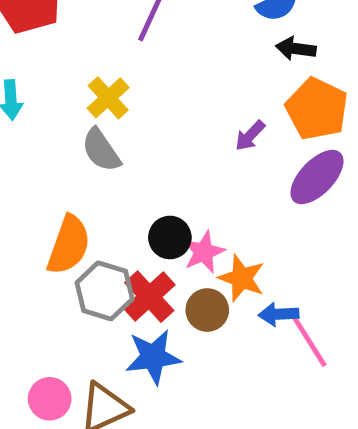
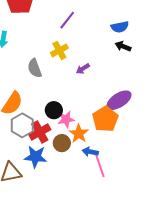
yellow cross: (108, 98) -> (59, 50), moved
orange pentagon: (317, 109) -> (105, 119), moved
purple arrow: (250, 136) -> (83, 69), moved

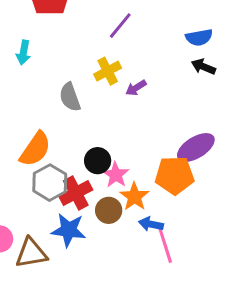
purple arrow: (83, 69) -> (136, 88), moved
pink star: (66, 119) -> (116, 175), turned -30
orange pentagon: (105, 119) -> (175, 175), turned 30

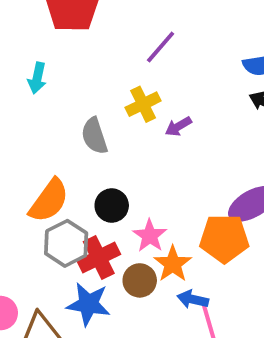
black circle: (98, 161) -> (112, 205), moved

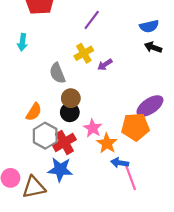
orange semicircle: (49, 201) -> (34, 112), size x0.7
brown circle: (140, 280) -> (71, 98), moved

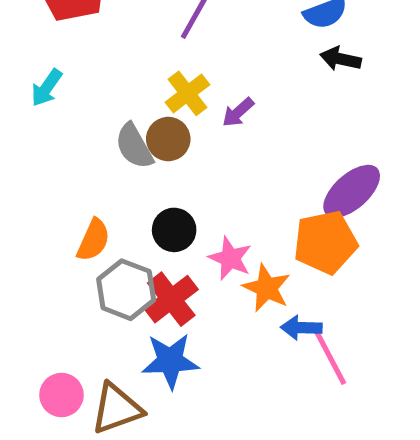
cyan arrow: (22, 42) -> (47, 88), turned 35
brown circle: (71, 98) -> (168, 139), moved

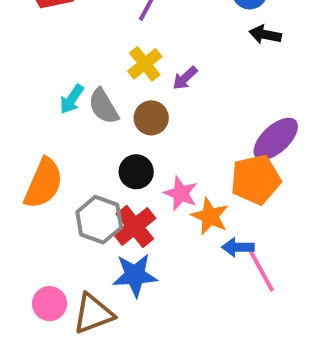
cyan arrow: (47, 88) -> (72, 99), moved
brown circle: (168, 139) -> (151, 118), moved
orange semicircle: (93, 240) -> (44, 183), moved, size x1.5

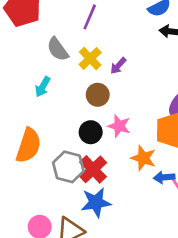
gray semicircle: (103, 106) -> (58, 49), moved
pink star: (181, 193) -> (119, 126), moved

